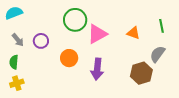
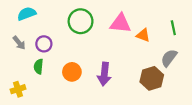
cyan semicircle: (14, 13) -> (27, 14), moved
pink triangle: (97, 34) -> (120, 23), moved, turned 35
orange circle: (69, 58) -> (72, 72), moved
green semicircle: (14, 62) -> (38, 67), moved

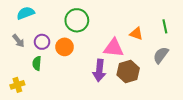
pink triangle: (120, 23) -> (114, 48), moved
orange circle: (72, 72) -> (65, 47), moved
brown hexagon: (152, 78) -> (128, 72), moved

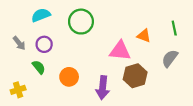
cyan semicircle: (26, 13) -> (41, 15), moved
orange circle: (65, 47) -> (69, 77), moved
green semicircle: (37, 63) -> (39, 67), turned 136
purple arrow: (99, 70) -> (103, 88), moved

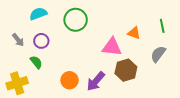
orange circle: (69, 77) -> (70, 80), moved
purple arrow: (103, 88) -> (96, 81), turned 35
yellow cross: (18, 90) -> (17, 83), size x1.5

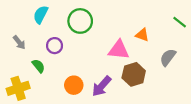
cyan semicircle: (38, 14) -> (41, 15), turned -42
green line: (162, 26) -> (180, 22), moved, turned -40
purple circle: (41, 41) -> (55, 46), moved

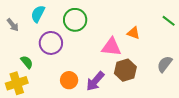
gray arrow: (19, 42) -> (13, 25), moved
purple circle: (55, 46) -> (51, 43), size x1.5
gray semicircle: (168, 57) -> (165, 64), moved
green semicircle: (38, 66) -> (27, 62), moved

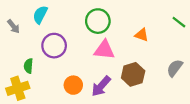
green circle: (75, 20) -> (98, 21), moved
pink triangle: (111, 47) -> (104, 50), moved
green semicircle: (27, 62) -> (28, 66), turned -136

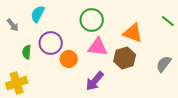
orange triangle: (142, 35) -> (133, 33), size x1.5
green semicircle: (28, 66) -> (27, 52), moved
brown hexagon: (133, 74) -> (125, 58), moved
orange circle: (73, 85) -> (69, 59), moved

